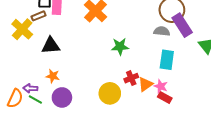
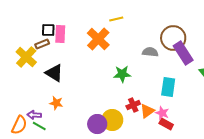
gray semicircle: (162, 31) -> (150, 52), moved
black triangle: (51, 46) -> (54, 73), turned 36
purple circle: (62, 97) -> (97, 124), moved

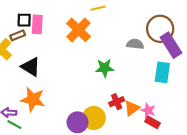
cyan rectangle: (168, 87) -> (162, 72), moved
orange star: (56, 103) -> (33, 100), size x1.6

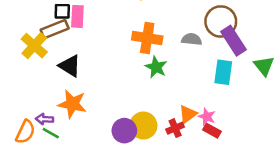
orange cross: (79, 30) -> (147, 38), moved, turned -35
brown rectangle: (18, 35) -> (55, 29), size x1.5
green star: (105, 68) -> (156, 67), turned 30
red cross: (117, 102) -> (175, 128), moved

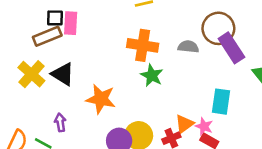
yellow cross: (34, 46) -> (31, 74), moved
cyan rectangle: (223, 72) -> (221, 102), moved
orange star: (72, 104) -> (101, 99), moved
purple arrow: (44, 119) -> (60, 122), moved, turned 78

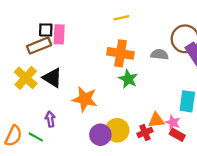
orange triangle: (184, 124) -> (156, 120), turned 30

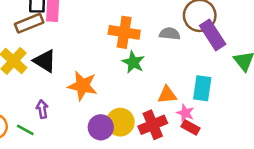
orange triangle: (156, 120) -> (167, 95), moved
red cross: (145, 132) -> (153, 125), size x1.5

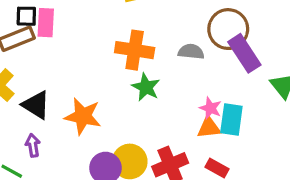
black triangle: (45, 61) -> (36, 105), moved
orange triangle: (167, 95) -> (209, 128), moved
pink star: (185, 113) -> (210, 108), moved

